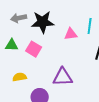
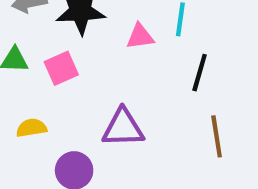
pink square: (34, 49) -> (61, 68), turned 35

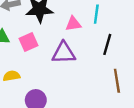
purple triangle: (123, 128) -> (64, 53), moved

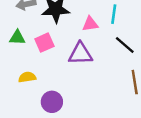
black line: (107, 44) -> (125, 45), turned -65

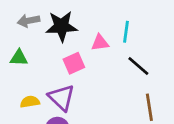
pink square: (44, 43) -> (74, 63), moved
purple triangle: (80, 54) -> (61, 98), moved, turned 45

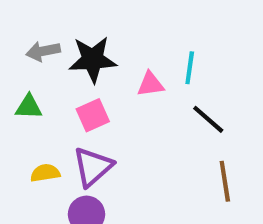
pink square: (74, 63) -> (93, 115), moved
purple triangle: (61, 98) -> (93, 167), turned 36

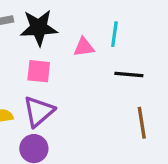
pink square: (93, 115) -> (39, 71), turned 30
black line: (208, 119) -> (129, 74), turned -36

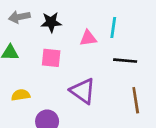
black star: (39, 28) -> (51, 22), size x0.7
purple triangle: (39, 111) -> (83, 91), moved, turned -44

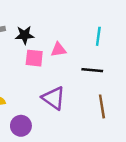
cyan line: (113, 28) -> (98, 36), moved
pink square: (51, 58) -> (34, 58), moved

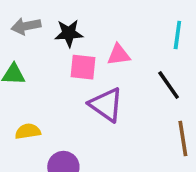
black line: (92, 70) -> (169, 85), turned 50
purple triangle: (54, 98) -> (106, 105), moved

